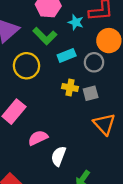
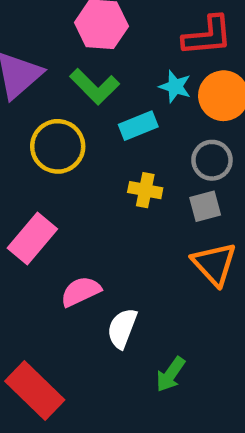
cyan star: (76, 22) -> (175, 87), moved
gray circle: (94, 62) -> (212, 160), moved
gray square: (91, 93) -> (205, 206), moved

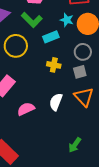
white semicircle: (122, 328) -> (56, 102), moved
green arrow: (171, 374) -> (75, 145), moved

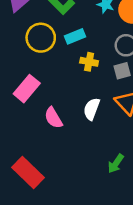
cyan rectangle: (51, 37) -> (75, 36), moved
pink semicircle: (26, 109) -> (53, 118), turned -96

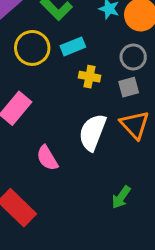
white semicircle: (92, 109) -> (92, 132), size x1.4
pink semicircle: (53, 118) -> (47, 158), moved

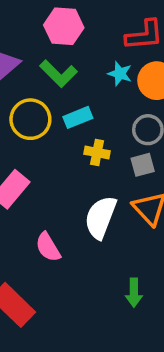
green arrow: (121, 197) -> (134, 293), turned -35

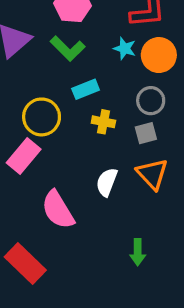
yellow circle: (30, 119) -> (42, 117), moved
white semicircle: (101, 217) -> (107, 182), size x0.7
pink semicircle: (48, 247) -> (58, 210), size x1.4

